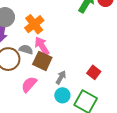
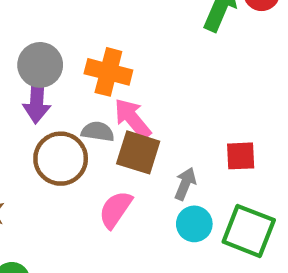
orange cross: (34, 24) -> (108, 72), turned -30
red square: (94, 72) -> (241, 156), moved, turned -32

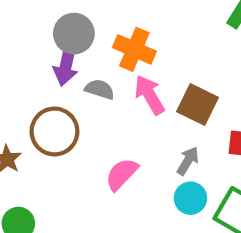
gray semicircle: (98, 132) -> (100, 89), moved
brown square: (138, 152) -> (197, 105), moved
brown circle: (61, 159) -> (54, 131), moved

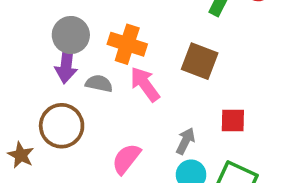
brown square: (197, 105) -> (200, 61), moved

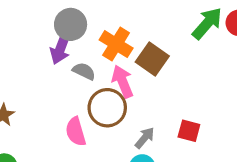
brown square: (200, 61) -> (152, 59), moved
brown circle: (62, 126) -> (107, 108), moved
pink semicircle: (126, 159) -> (76, 132), moved, turned -68

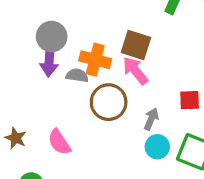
orange cross: (116, 44) -> (95, 60), moved
pink arrow: (123, 82) -> (135, 71), moved
pink semicircle: (76, 132) -> (59, 142), moved

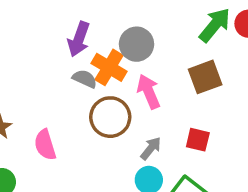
gray circle: (52, 37) -> (137, 44), moved
brown square: (136, 45) -> (205, 77), moved, turned 36
purple arrow: (49, 61) -> (79, 39), moved

